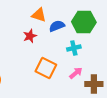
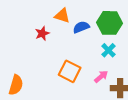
red star: (30, 36) -> (42, 33), moved
cyan cross: (74, 48) -> (108, 50), moved, turned -32

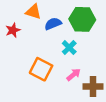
cyan cross: (108, 50) -> (69, 48), moved

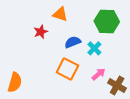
blue semicircle: (53, 24) -> (73, 42), moved
brown cross: (93, 87) -> (117, 85), turned 30

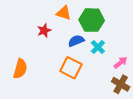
green hexagon: (107, 21) -> (92, 20), moved
pink arrow: (98, 74) -> (121, 63), moved
orange semicircle: (15, 82) -> (20, 69), moved

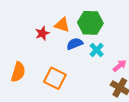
orange triangle: (64, 13) -> (62, 25), moved
orange square: (71, 68) -> (55, 78), moved

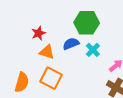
orange triangle: (62, 25) -> (47, 52), moved
orange semicircle: (18, 72) -> (22, 82), moved

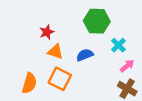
blue semicircle: (71, 44) -> (85, 55), moved
cyan cross: (93, 50) -> (118, 45), moved

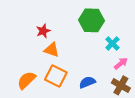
blue semicircle: (85, 55) -> (87, 82), moved
orange semicircle: (29, 83) -> (26, 80), turned -150

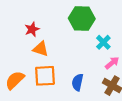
orange square: (56, 76) -> (45, 76), turned -30
blue semicircle: (87, 82) -> (77, 82), turned -56

